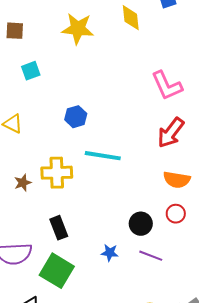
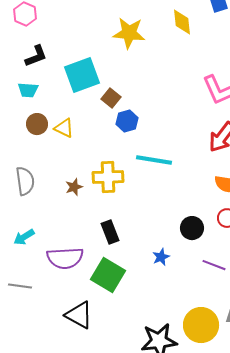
brown square: (15, 31) -> (111, 98), moved, turned 36
cyan square: (31, 71) -> (82, 75), size x1.8
blue star: (110, 253) -> (161, 257), turned -30
purple line: (151, 256) -> (214, 265), moved

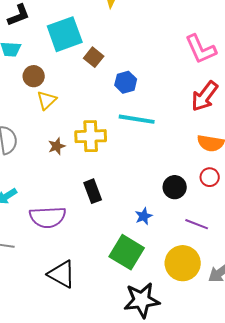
blue hexagon: (127, 121) -> (126, 82), moved
brown circle: (37, 124) -> (34, 76), moved
yellow triangle: (64, 128) -> (47, 100), moved, turned 50
green square: (108, 275) -> (127, 252), moved
yellow circle: (201, 325) -> (183, 263), moved

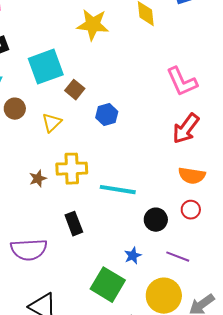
yellow triangle: (47, 100) -> (52, 123), moved
cyan line: (137, 119) -> (118, 190), moved
blue star: (144, 216) -> (133, 256), moved

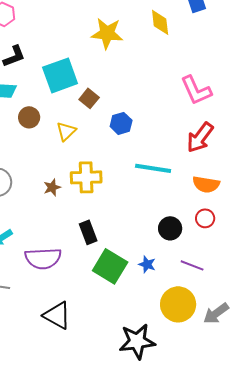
cyan line: (118, 190) -> (153, 168), moved
blue star: (133, 256) -> (147, 264), turned -30
green square: (108, 285) -> (110, 266), moved

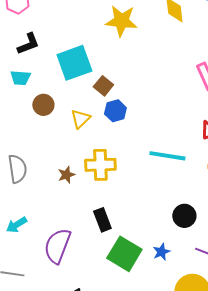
blue hexagon: (121, 123) -> (115, 111), moved
purple semicircle: (43, 258) -> (57, 246), turned 114
blue star: (147, 264) -> (161, 252), turned 30

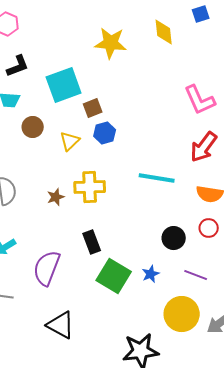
brown square: (103, 86) -> (93, 108), turned 30

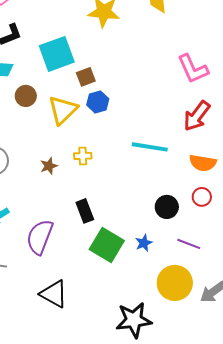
yellow triangle: (70, 141) -> (63, 110), size x1.5
yellow cross: (90, 187) -> (83, 156), size x0.6

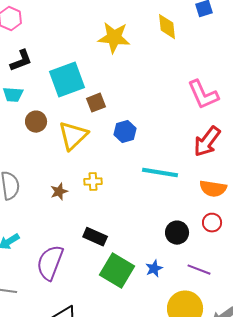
blue hexagon: (98, 102) -> (125, 132), moved
black rectangle: (85, 211) -> (95, 237), turned -45

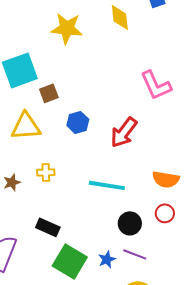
yellow triangle: (73, 136) -> (26, 126), turned 40
red arrow: (207, 142) -> (124, 132), moved
cyan line: (160, 173) -> (107, 185), moved
purple line: (199, 270) -> (135, 254), moved

